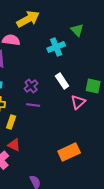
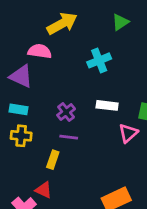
green triangle: (77, 30) -> (120, 22), moved, turned 40
white rectangle: (62, 81) -> (107, 105), turned -49
yellow rectangle: (11, 122) -> (53, 160), moved

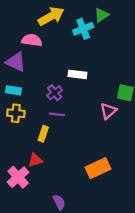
cyan cross: (99, 60) -> (83, 29), moved
white rectangle: (107, 105) -> (77, 74), moved
red triangle: (44, 190) -> (35, 160), turned -42

